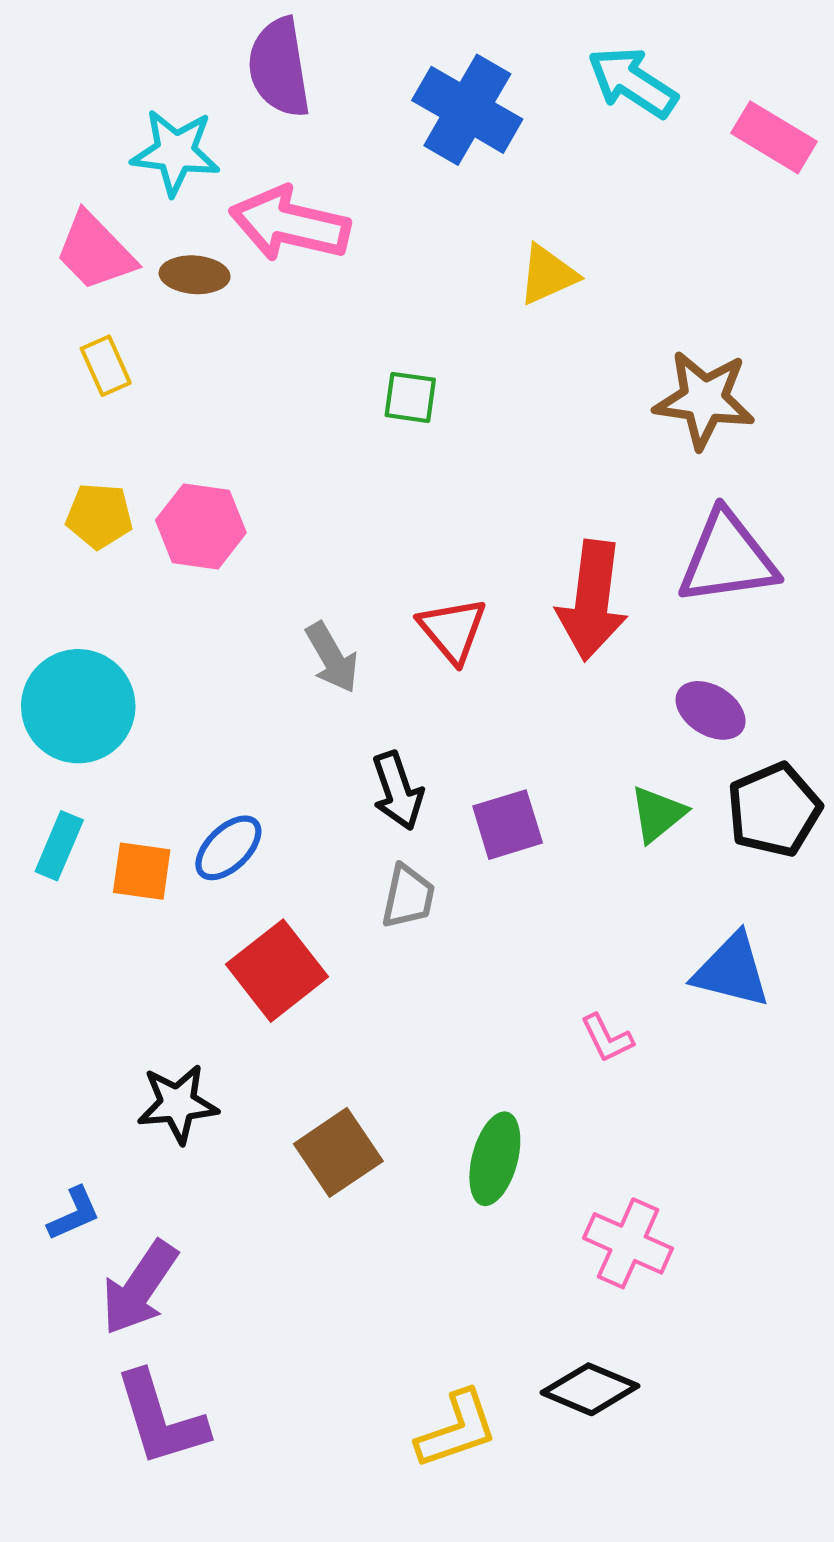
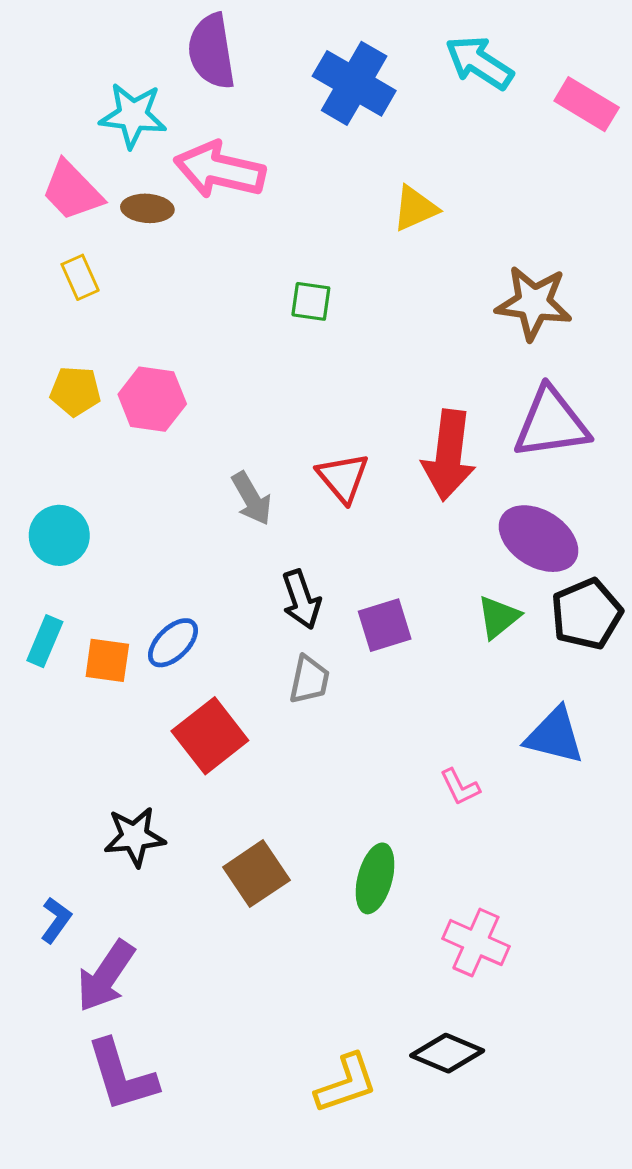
cyan circle: (78, 706) -> (59, 535), size x0.7
purple ellipse: (711, 710) -> (538, 539), size x1.5
blue L-shape: (74, 1214) -> (56, 920), turned -30

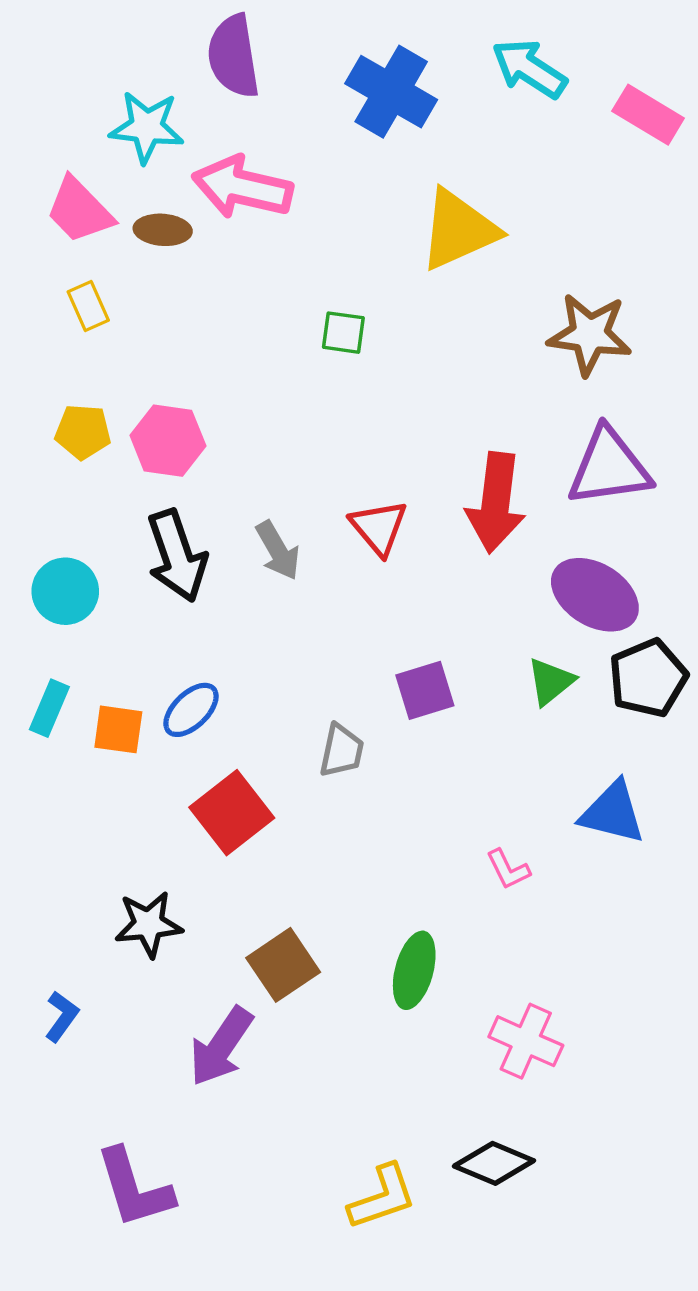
yellow triangle: (415, 208) -> (458, 230), size x1.6
black arrow: (301, 599) -> (177, 556), moved, size x1.4
purple arrow: (106, 976) -> (221, 1046), moved

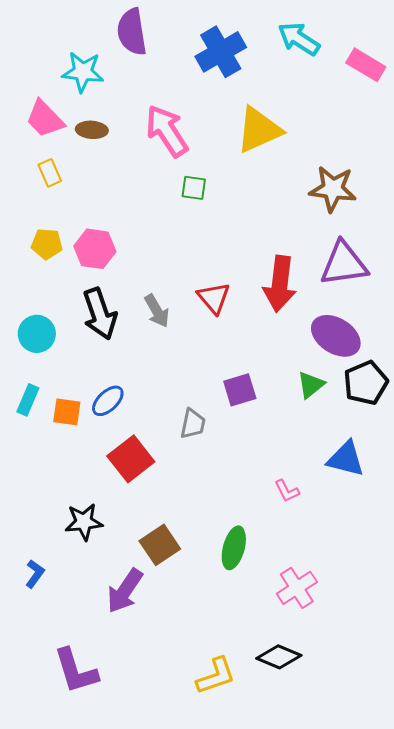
blue cross: (391, 92) -> (221, 52), turned 30
pink arrow: (242, 187) -> (167, 131), moved, turned 44
pink cross: (526, 1041) -> (297, 588), turned 33

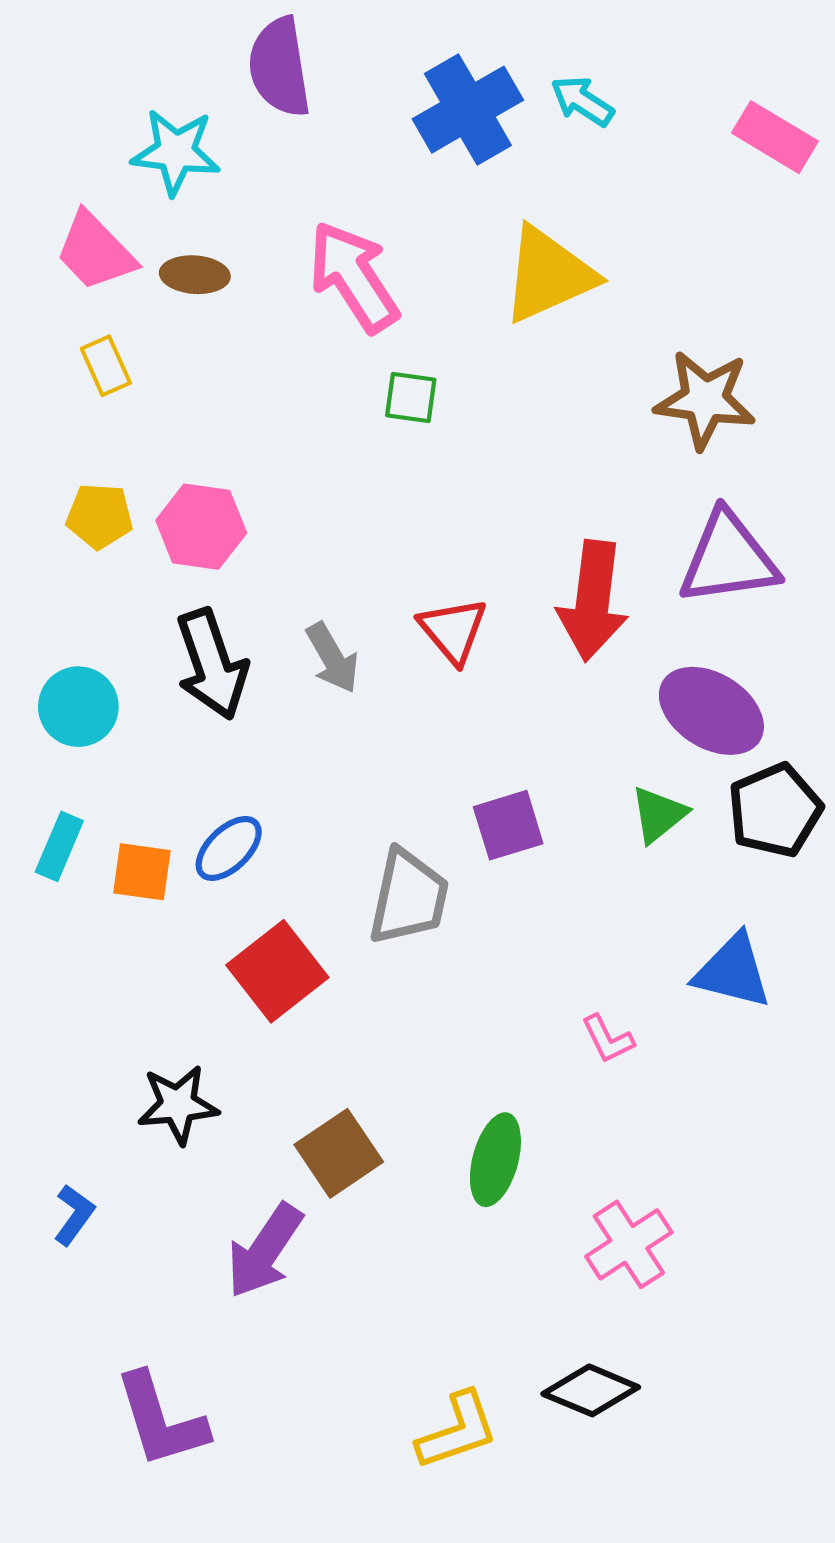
cyan arrow: (299, 39) -> (582, 101), moved, size x0.7
gray trapezoid: (193, 424) -> (409, 897), size x1.5

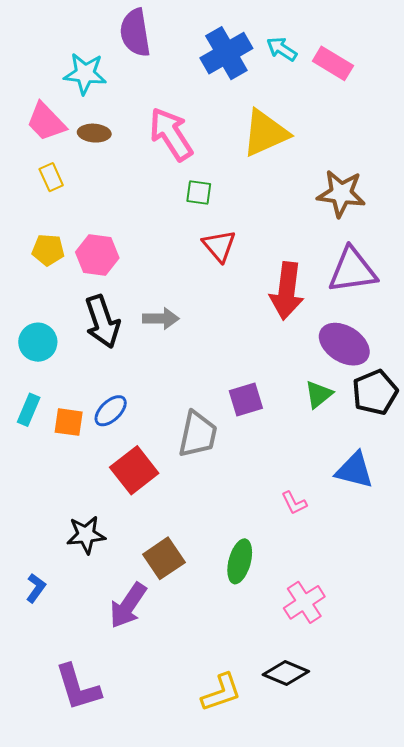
pink rectangle: (775, 137) -> (333, 63), moved
red triangle: (453, 630) -> (219, 246), moved
gray arrow: (332, 658) -> (161, 319), turned -60

